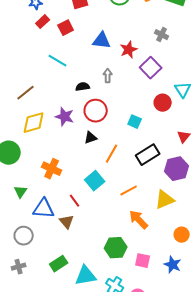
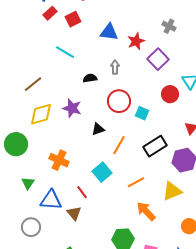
red circle: (96, 111) -> (119, 101), moved

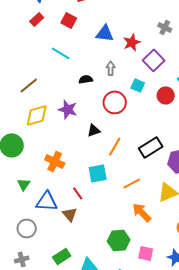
red rectangle: (50, 13) -> (37, 19), moved
red square: (73, 19) -> (69, 20), turned -35
cyan square: (142, 113) -> (138, 85), moved
cyan square: (102, 172) -> (98, 173), turned 30

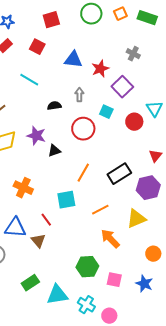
black triangle: (94, 130) -> (54, 151), moved

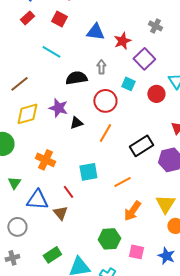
black semicircle: (54, 106) -> (76, 78), size x1.5
orange line: (83, 173) -> (105, 133), moved
yellow triangle: (136, 219) -> (165, 204), moved, turned -35
orange arrow: (110, 239) -> (132, 211), turned -100

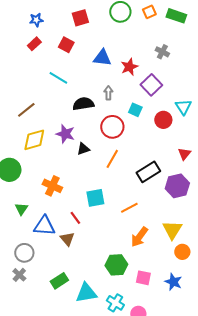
gray cross: (12, 258) -> (19, 275), moved, turned -32

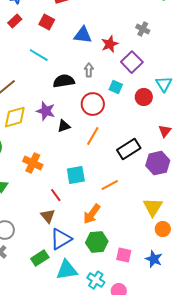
blue triangle: (44, 226) -> (61, 239), moved, turned -35
orange arrow: (139, 237) -> (92, 214), moved

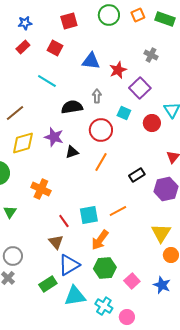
black rectangle: (129, 149) -> (137, 175), size x0.7
cyan square: (76, 175) -> (89, 215), moved
pink square: (124, 255) -> (132, 281), turned 35

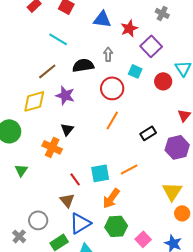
brown line: (15, 113) -> (47, 71), moved
black triangle: (72, 152) -> (67, 129), moved, turned -32
gray circle: (13, 256) -> (38, 220), moved

